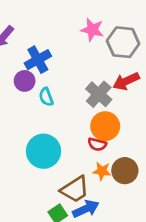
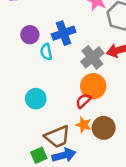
blue cross: (38, 60) -> (64, 33), moved
red semicircle: (97, 144) -> (83, 101), turned 112
cyan circle: (44, 151) -> (36, 99), size x0.7

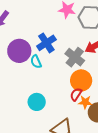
purple circle: (30, 35) -> (19, 51), size x1.5
orange star: (84, 125) -> (85, 102), moved

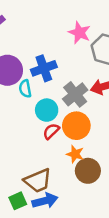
red semicircle: (76, 94) -> (51, 131), moved
cyan circle: (37, 102) -> (47, 110), moved

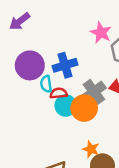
orange circle: (76, 126) -> (84, 108), moved
red semicircle: (51, 131) -> (59, 93), moved, turned 35

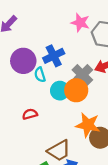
red semicircle: (59, 93) -> (30, 114), moved
orange star: (91, 149) -> (88, 125), size x1.6

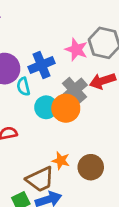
pink star: (80, 23) -> (76, 49), moved
orange star: (88, 125) -> (61, 161), moved, size x0.6

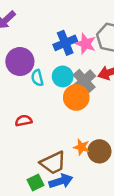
blue cross: (41, 65) -> (65, 43), moved
cyan circle: (46, 107) -> (63, 76), moved
orange star: (61, 161) -> (81, 147), moved

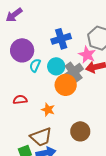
pink star: (86, 44) -> (87, 55), moved
cyan semicircle: (37, 78) -> (35, 65), turned 32
orange star: (81, 147) -> (48, 110), moved

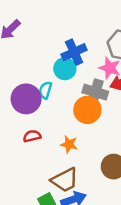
purple circle: (22, 50) -> (26, 99), moved
cyan circle: (56, 66) -> (65, 69), moved
gray cross: (74, 72) -> (95, 92), turned -30

